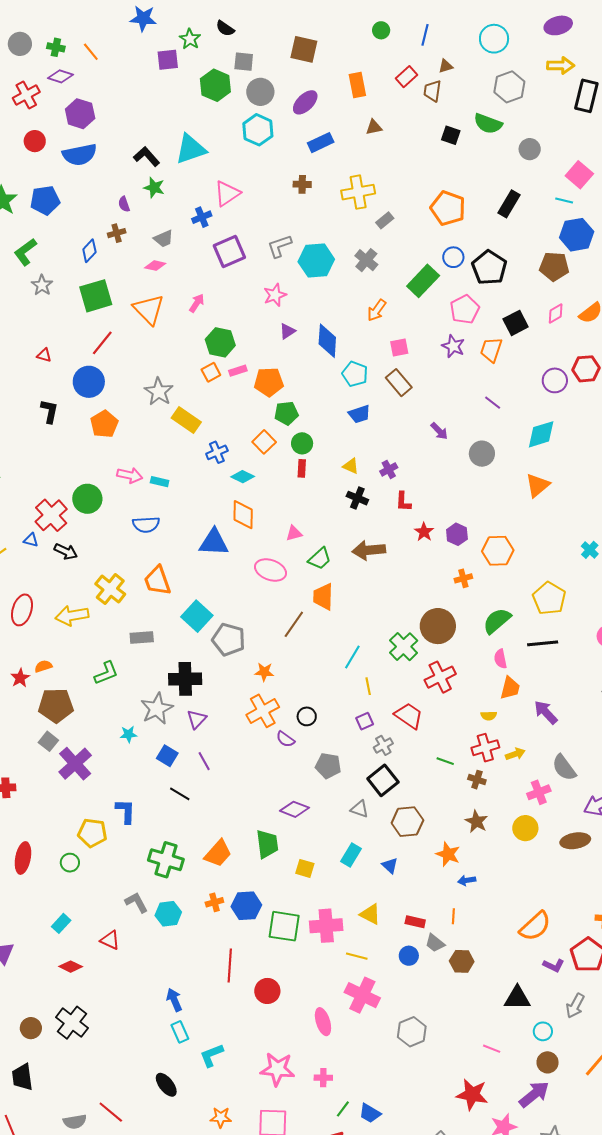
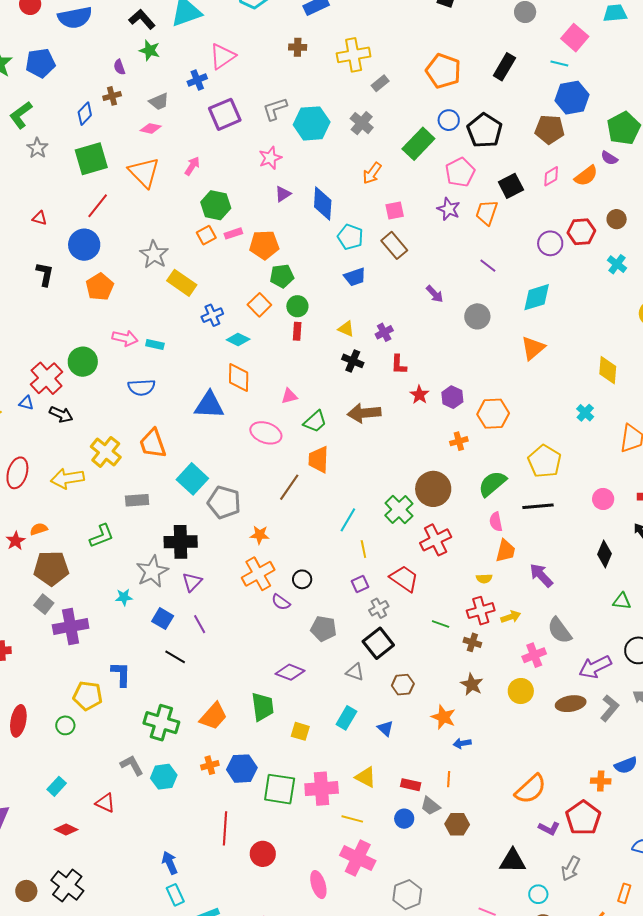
purple cross: (75, 764) -> (71, 626), turned 32
brown hexagon: (407, 822) -> (403, 685), size x0.7

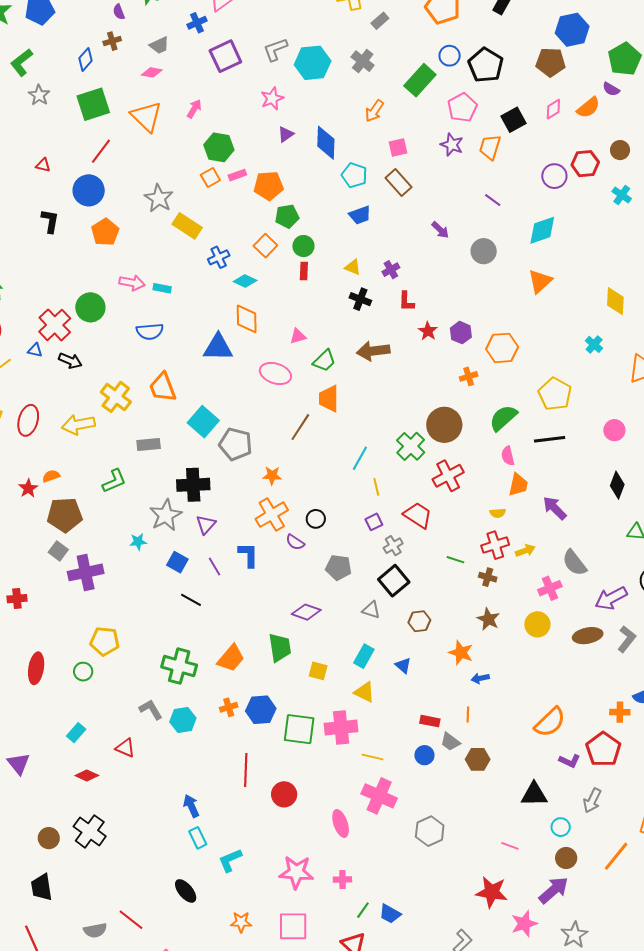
blue L-shape: (121, 674) -> (248, 555), moved
yellow triangle: (366, 777) -> (364, 692), moved

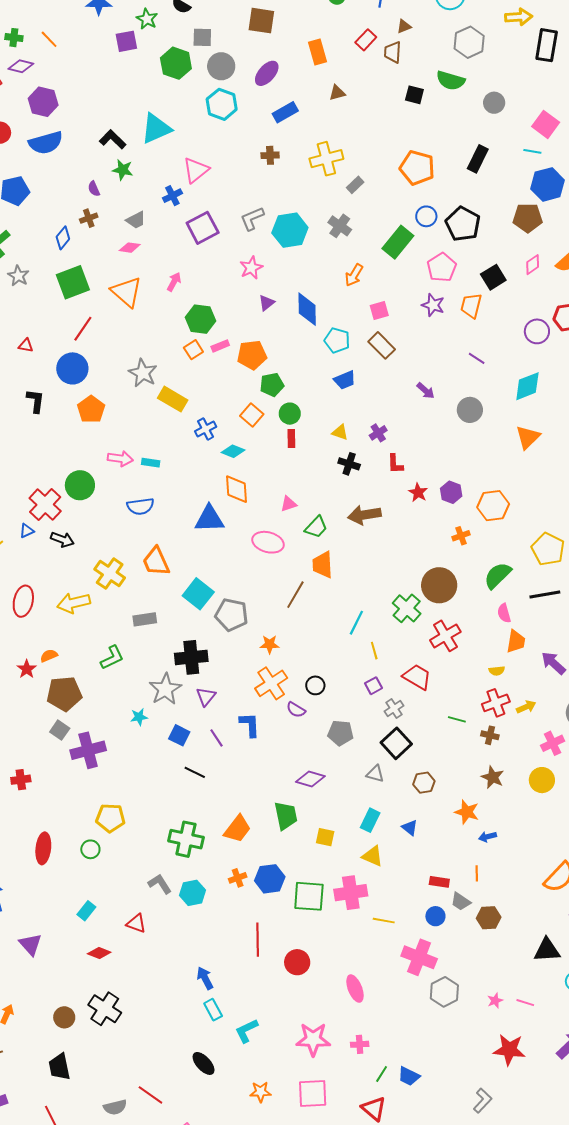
blue triangle: (35, 350) -> (27, 531), turned -35
pink cross: (379, 796) -> (419, 957), moved
pink star: (524, 924) -> (495, 1001), moved, size x0.6

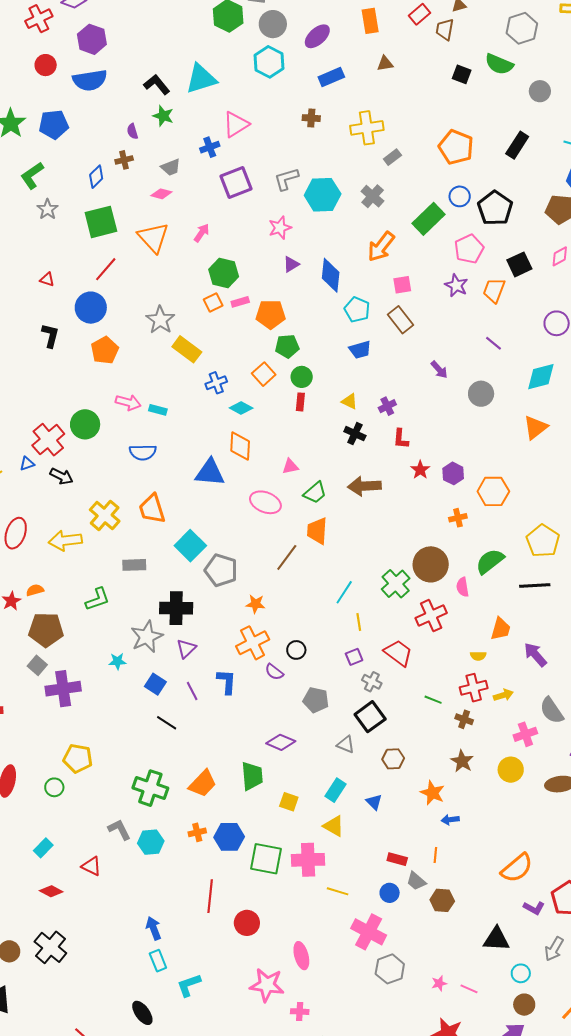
orange arrow: (354, 275) -> (381, 247), size x1.4
pink semicircle: (504, 613) -> (463, 587), moved
gray cross: (394, 708) -> (372, 682), turned -36
pink star: (313, 1039) -> (267, 985), moved

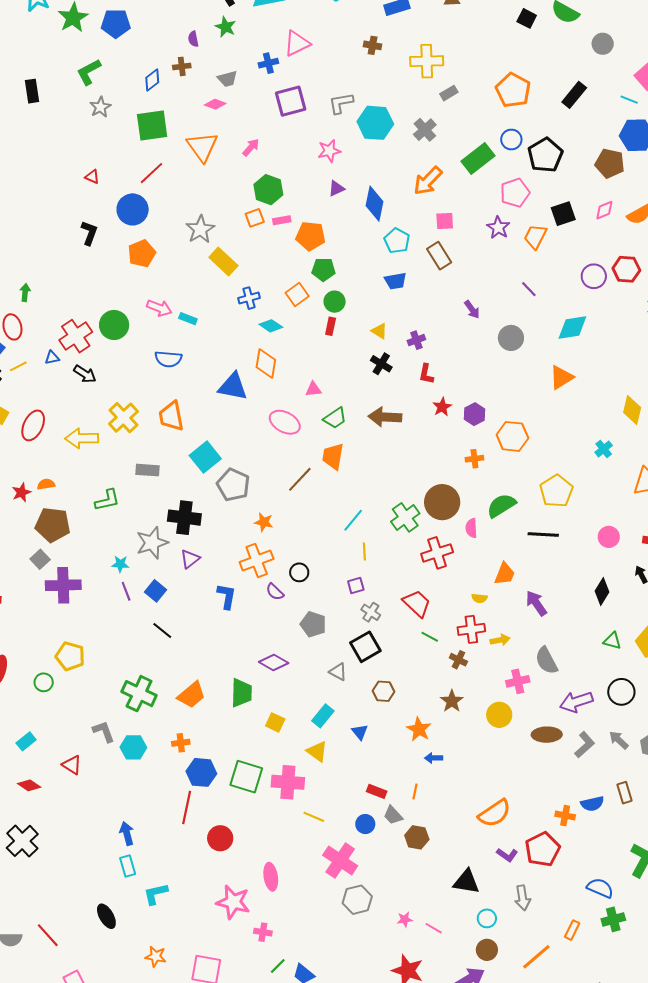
red trapezoid: (398, 653) -> (417, 603), moved
purple line: (192, 691) -> (126, 591), moved
blue hexagon: (229, 837) -> (201, 772), moved
gray arrow: (554, 949) -> (523, 898), turned -45

